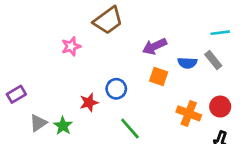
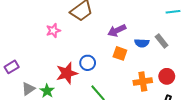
cyan line: (220, 33) -> (173, 12), moved
red star: (89, 102) -> (67, 73), size x1.5
orange cross: (189, 113) -> (143, 82), turned -30

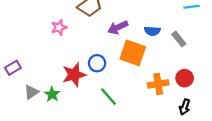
purple arrow: (117, 31) -> (118, 27), moved
blue semicircle: (142, 43) -> (152, 31), moved
orange square: (120, 53) -> (133, 53), size x1.6

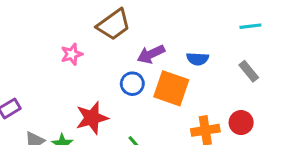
gray rectangle: (179, 39) -> (249, 71), moved
blue circle: (97, 63) -> (132, 84), moved

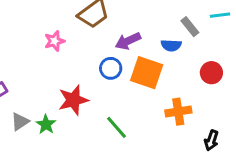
gray rectangle: (249, 71) -> (190, 27), moved
red circle: (241, 123) -> (211, 73), moved

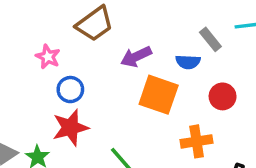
pink star: (55, 41) -> (48, 57), turned -30
blue circle: (111, 68) -> (70, 90), moved
red circle: (211, 73) -> (223, 96), moved

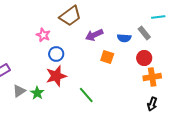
gray rectangle: (210, 39) -> (144, 33), moved
orange square: (159, 95) -> (107, 57), size x0.6
orange cross: (197, 141) -> (152, 77), moved

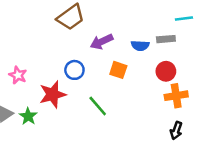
gray rectangle: (144, 33) -> (166, 39), turned -56
pink star: (43, 35) -> (18, 75), moved
blue circle: (56, 54) -> (74, 70), moved
green line: (86, 95) -> (98, 106), moved

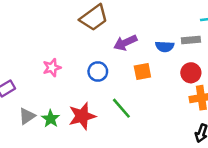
orange square: (118, 70) -> (142, 71), turned -30
pink star: (18, 75) -> (52, 68), moved, turned 30
red star: (53, 94) -> (82, 116), moved

